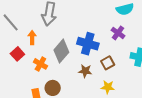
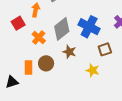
brown star: (85, 71) -> (69, 52), moved
yellow star: (108, 87) -> (93, 70), moved

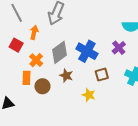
red square: (18, 23) -> (16, 45), turned -32
orange rectangle: (28, 68) -> (27, 78), moved

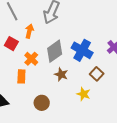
brown square: (102, 75) -> (97, 74), turned -32
brown circle: (42, 86) -> (42, 103), moved

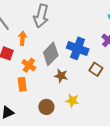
yellow star: (83, 94) -> (72, 101), moved

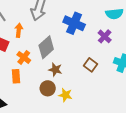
blue cross: (78, 48) -> (74, 23), moved
brown circle: (46, 107) -> (48, 88), moved

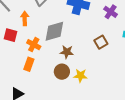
gray diamond: (46, 47) -> (54, 31), turned 35
brown square: (91, 65) -> (101, 42), turned 32
orange rectangle: (16, 76) -> (29, 64), turned 32

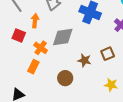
brown star: (67, 52) -> (84, 60), moved
yellow star: (80, 76) -> (111, 85), moved

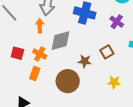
orange arrow: (35, 21) -> (40, 26), moved
red square: (19, 35) -> (17, 53), moved
brown circle: (65, 78) -> (68, 81), size x1.5

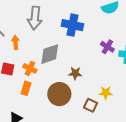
purple cross: (117, 22) -> (107, 47), moved
orange arrow: (40, 26) -> (16, 42), moved
brown square: (107, 52) -> (91, 105), moved, turned -32

